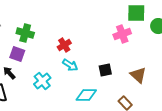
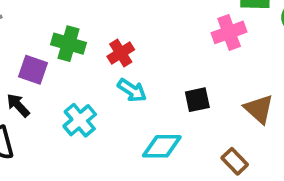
green cross: (25, 33) -> (68, 44), moved

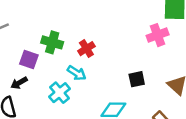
cyan arrow: (132, 90) -> (77, 73), moved
black arrow: (18, 105) -> (19, 83), turned -77

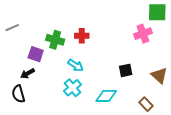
red cross: (86, 49) -> (82, 36), moved, turned 32
cyan cross: (60, 93) -> (73, 88), moved

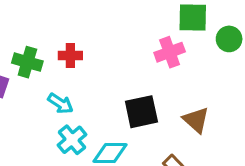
black square: (126, 70) -> (141, 112), size x1.5
cyan cross: (73, 88) -> (72, 140), moved

